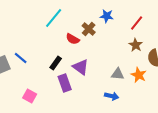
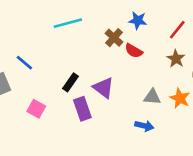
cyan line: (54, 18) -> (68, 23), turned 35
red semicircle: (73, 39) -> (134, 51), moved
blue line: (21, 58) -> (24, 63), moved
pink square: (30, 96) -> (36, 109), moved

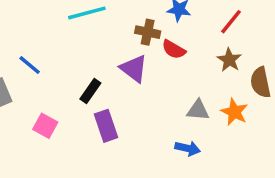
brown cross: (114, 38) -> (148, 32), turned -30
purple triangle: (103, 88) -> (134, 69), moved

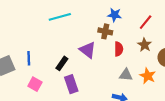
brown cross: (148, 32) -> (105, 31), moved
red semicircle: (174, 49) -> (119, 49), moved, turned -120
blue line: (30, 65) -> (29, 58), moved, turned 48

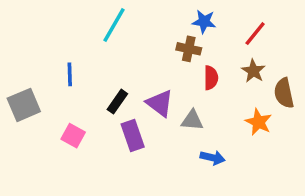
cyan line: (60, 17) -> (114, 25), turned -45
purple triangle: (88, 50) -> (160, 103), moved
blue line: (29, 58) -> (70, 74), moved
gray triangle: (126, 75) -> (192, 120), moved

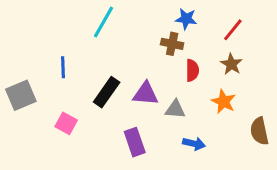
brown semicircle: (284, 93) -> (259, 131), moved
black rectangle: (117, 102) -> (107, 92), size x1.4
purple triangle: (160, 103) -> (146, 94), turned -32
orange star: (258, 122) -> (224, 102), moved
purple rectangle: (133, 136) -> (135, 142), moved

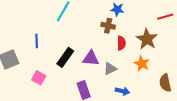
red line: (233, 30) -> (165, 17), moved, turned 35
brown star: (231, 64) -> (147, 39), size x1.5
gray triangle: (175, 109) -> (110, 69), turned -32

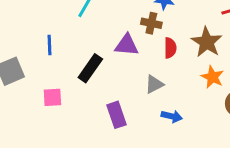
purple triangle: (91, 58) -> (127, 45), moved
orange star: (142, 63) -> (212, 77), moved
pink square: (39, 78) -> (52, 97), turned -32

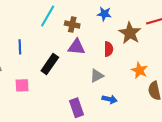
brown cross: (151, 23) -> (72, 24), moved
brown star: (207, 42) -> (130, 33), moved
purple rectangle: (116, 115) -> (76, 108), moved

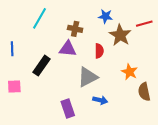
blue star: (104, 14) -> (105, 16), moved
brown cross: (72, 24) -> (75, 29), moved
gray triangle: (97, 76) -> (88, 77), size x1.5

